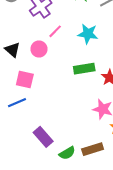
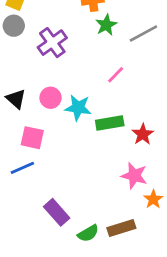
pink line: (55, 31) -> (116, 75), moved
cyan star: (88, 34) -> (78, 108), moved

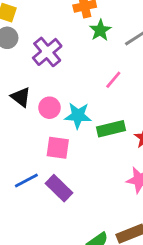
black triangle: (16, 99) -> (21, 97), moved
pink square: (32, 138) -> (58, 148), moved
purple rectangle: (57, 212) -> (59, 188), moved

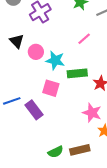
pink square: (58, 148) -> (51, 88), moved

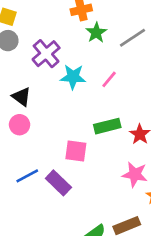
pink circle: (36, 52) -> (20, 125), moved
cyan star: (55, 60) -> (73, 77), moved

